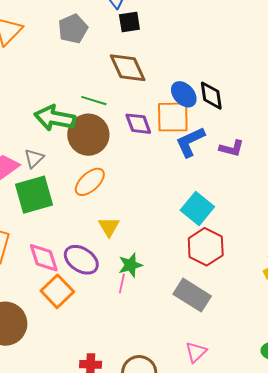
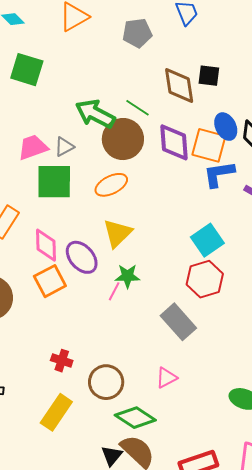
black square: (129, 22) -> (209, 76), moved
purple diamond: (138, 124) -> (174, 142), size x1.4
yellow triangle: (109, 227) -> (117, 233), size x1.4

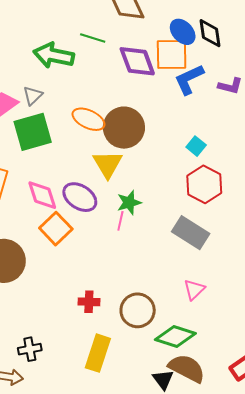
brown circle: (123, 139) -> (124, 128), moved
orange ellipse: (111, 185) -> (88, 119), turned 68
cyan square: (207, 240) -> (196, 146), size x0.6

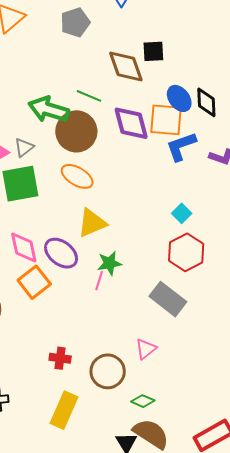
brown circle: (124, 128) -> (76, 131), moved
yellow triangle: (108, 164) -> (92, 223), turned 32
pink triangle: (194, 290) -> (146, 349), moved
green diamond: (175, 337) -> (143, 401), size x0.6

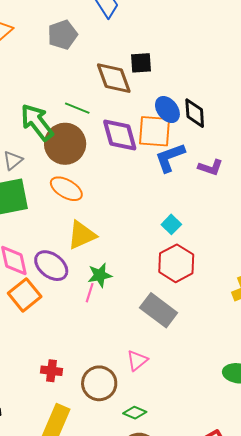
green arrow: (49, 109) -> (37, 122), turned 36

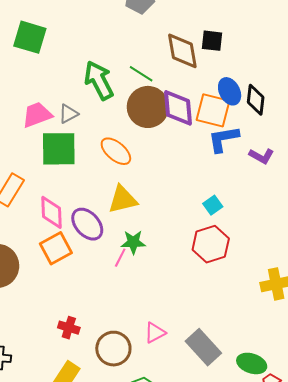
brown circle: (65, 144) -> (148, 107), moved
gray rectangle: (159, 310) -> (203, 347), moved

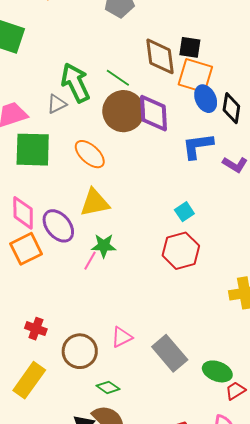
orange square: (213, 110) -> (195, 76), moved
gray triangle: (68, 114) -> (57, 104), moved

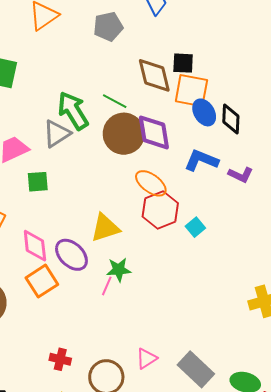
gray triangle: (57, 104) -> (57, 134), size x1.4
blue L-shape: (198, 146) -> (201, 160), turned 36
green square: (33, 150) -> (38, 182), size x0.6
orange ellipse: (90, 154) -> (151, 183), moved
red hexagon: (181, 251) -> (160, 210), moved

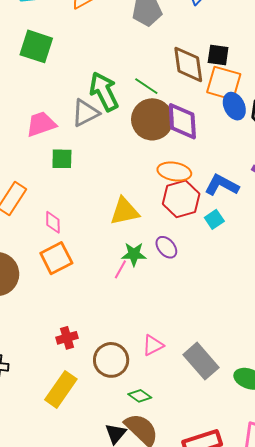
blue L-shape: (201, 160) -> (222, 185), moved
orange ellipse: (151, 183) -> (174, 172), turned -32
pink diamond: (35, 246) -> (53, 222), size x0.7
purple ellipse: (71, 255) -> (166, 247), moved, size x0.7
red cross: (60, 359) -> (67, 338), turned -35

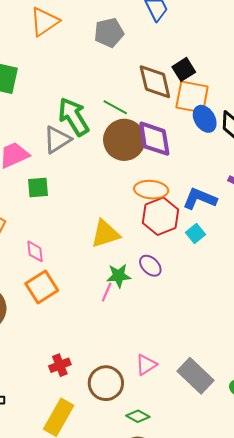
black square: (218, 55) -> (184, 69), turned -35

